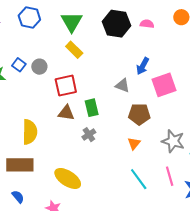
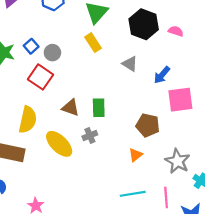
red square: (66, 86) -> (41, 77), moved, turned 35
gray triangle: (123, 86) -> (130, 64), moved
yellow ellipse: (68, 178) -> (59, 144), moved
cyan line: (139, 179) -> (133, 194), turned -75

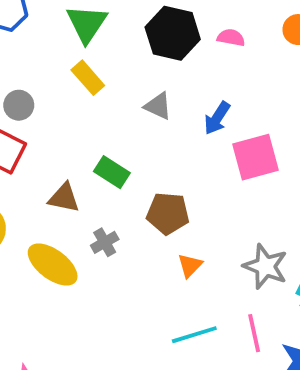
green rectangle: (99, 108) -> (112, 172), moved, turned -48
brown pentagon: (148, 125) -> (168, 213), moved

